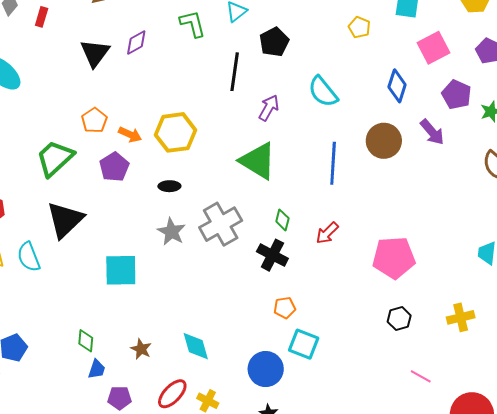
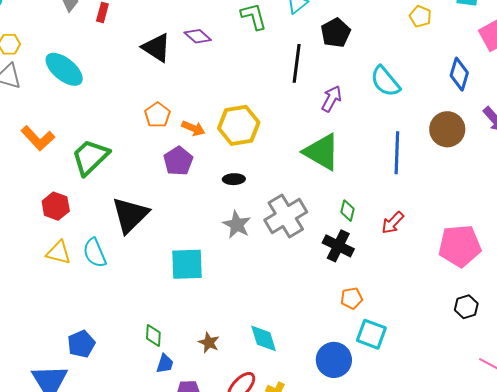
purple diamond: (136, 43) -> (198, 36), turned 72
black triangle: (95, 53) -> (156, 48), turned -32
green trapezoid: (55, 158) -> (90, 157), moved

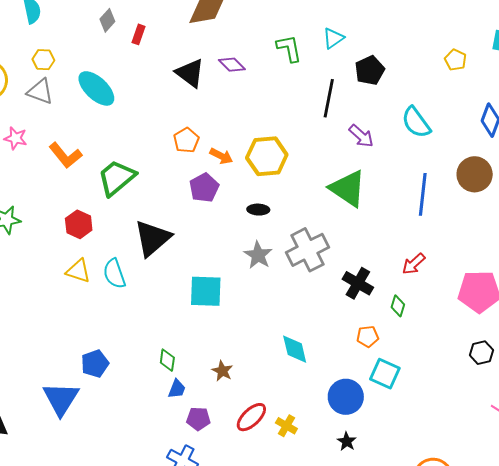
purple arrow: (332, 99) -> (361, 136), turned 100
green diamond: (347, 211) -> (398, 306), moved
cyan diamond: (264, 338) -> (295, 349), moved

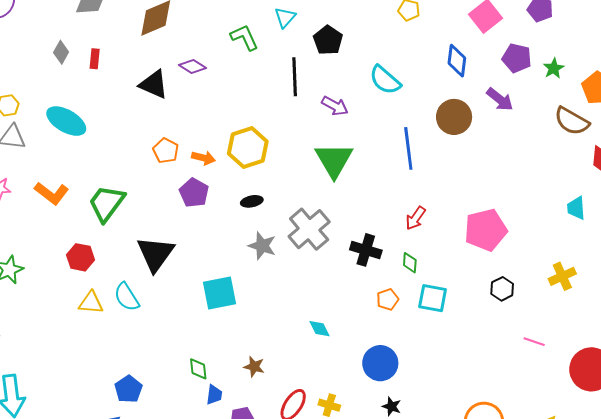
green triangle: (348, 188) -> (334, 160), turned 39
cyan diamond: (295, 349) -> (320, 329), size x0.7
cyan square: (385, 374) -> (433, 298), moved

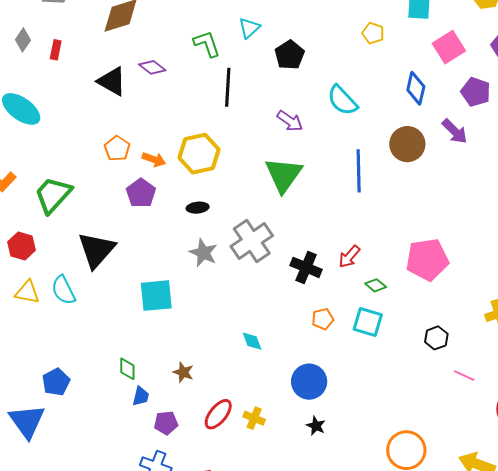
black line: (295, 77) -> (228, 87), moved
red arrow: (416, 218) -> (349, 257), moved
green diamond: (410, 263) -> (376, 285), moved, turned -60
black hexagon: (502, 289) -> (436, 338), moved

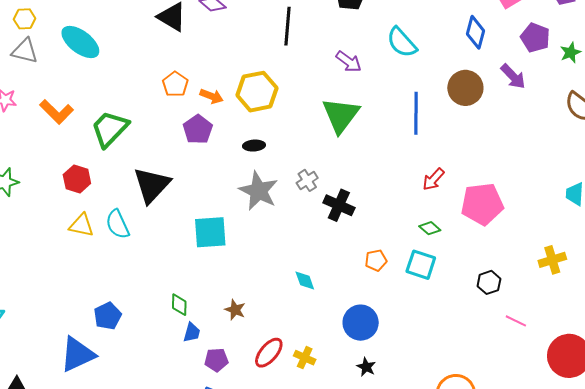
gray cross: (252, 241) -> (307, 180), size x0.5
gray star: (203, 253) -> (259, 191), size x1.4
red arrow: (349, 257) -> (433, 179), moved
black cross: (306, 267) -> (339, 205), moved
blue triangle: (27, 421) -> (77, 354), turned 39

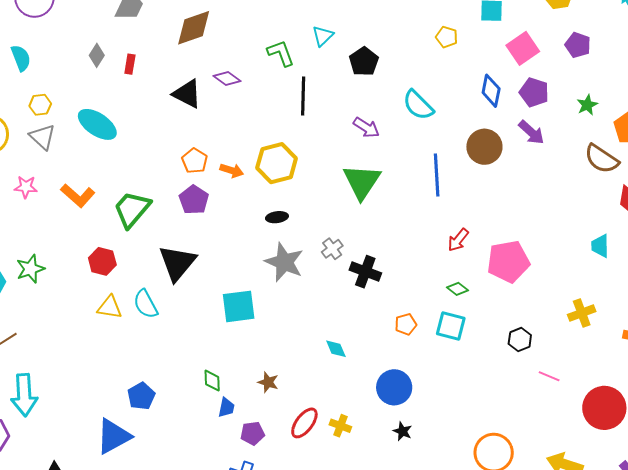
purple pentagon: (535, 38) -> (534, 92), moved
gray triangle: (25, 51) -> (42, 137), turned 32
purple pentagon: (198, 129) -> (194, 200), moved

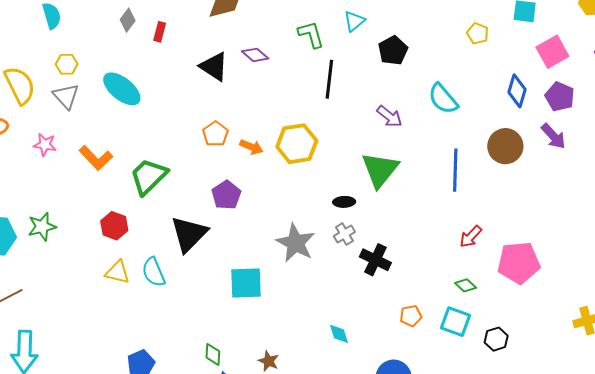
purple pentagon: (194, 200) -> (226, 195), moved
black ellipse: (277, 217) -> (344, 202), moved
black hexagon: (520, 339) -> (496, 339), moved

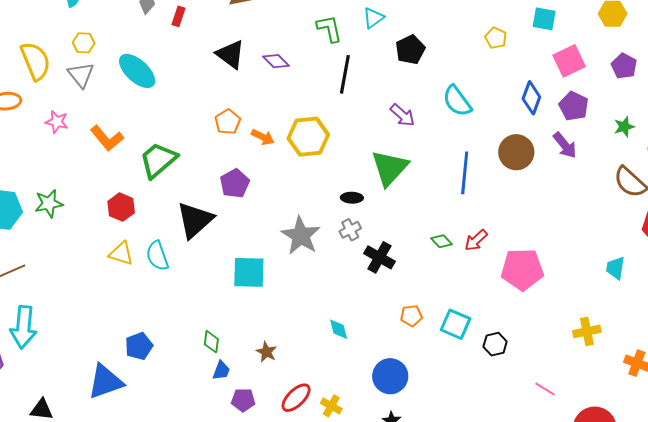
purple diamond: (255, 55) -> (276, 61), moved
green diamond: (466, 285) -> (441, 241), moved

